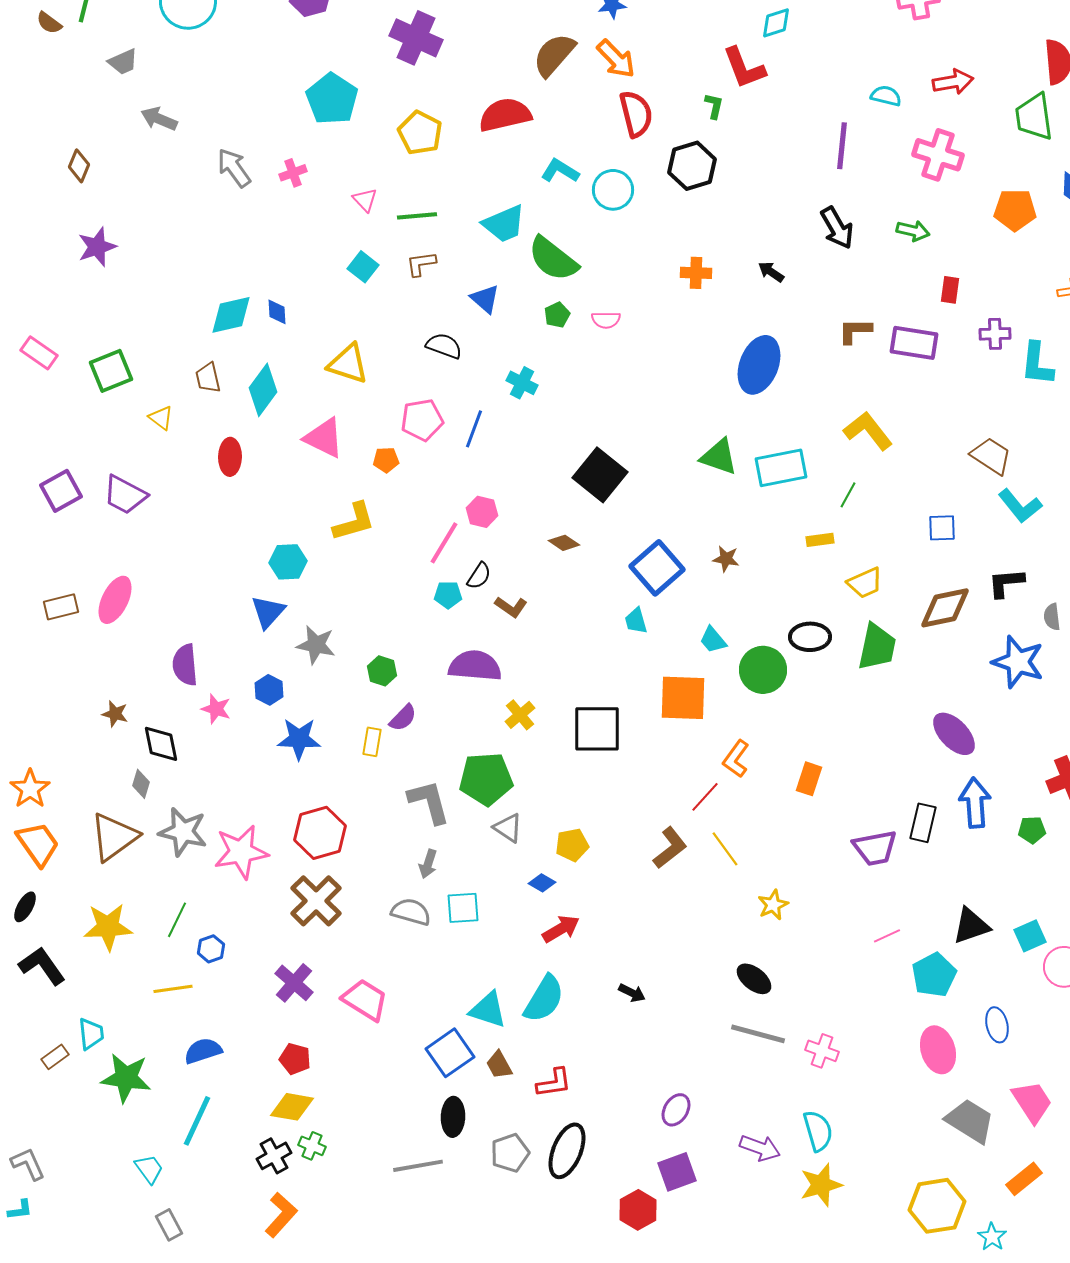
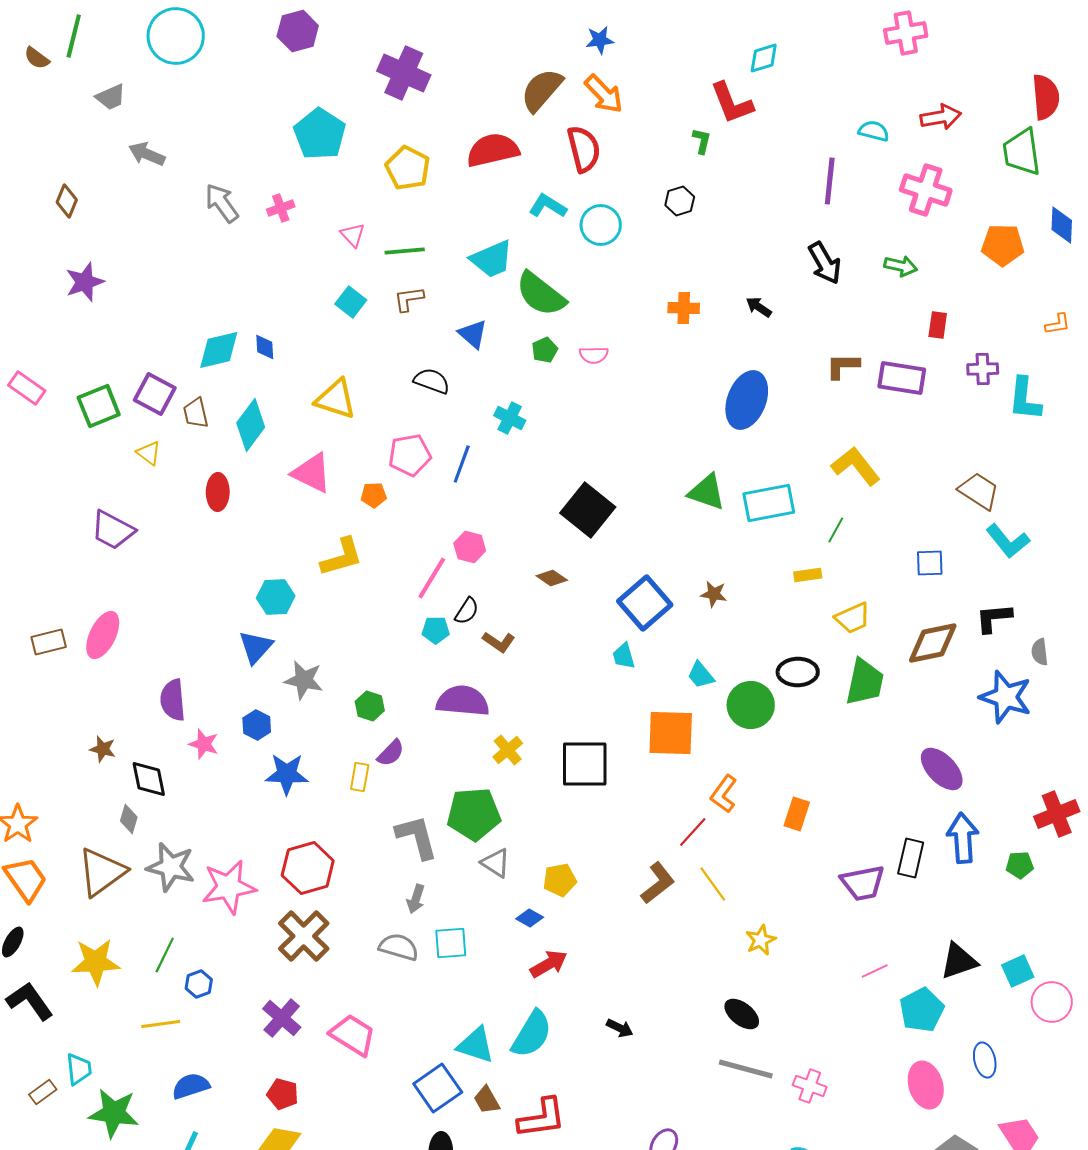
red semicircle: (636, 114) -> (584, 149), moved
black hexagon: (692, 166) -> (680, 201), size x0.6
purple square: (61, 491) -> (155, 394), moved, turned -33
red L-shape: (554, 1083) -> (542, 1118), size x1.4

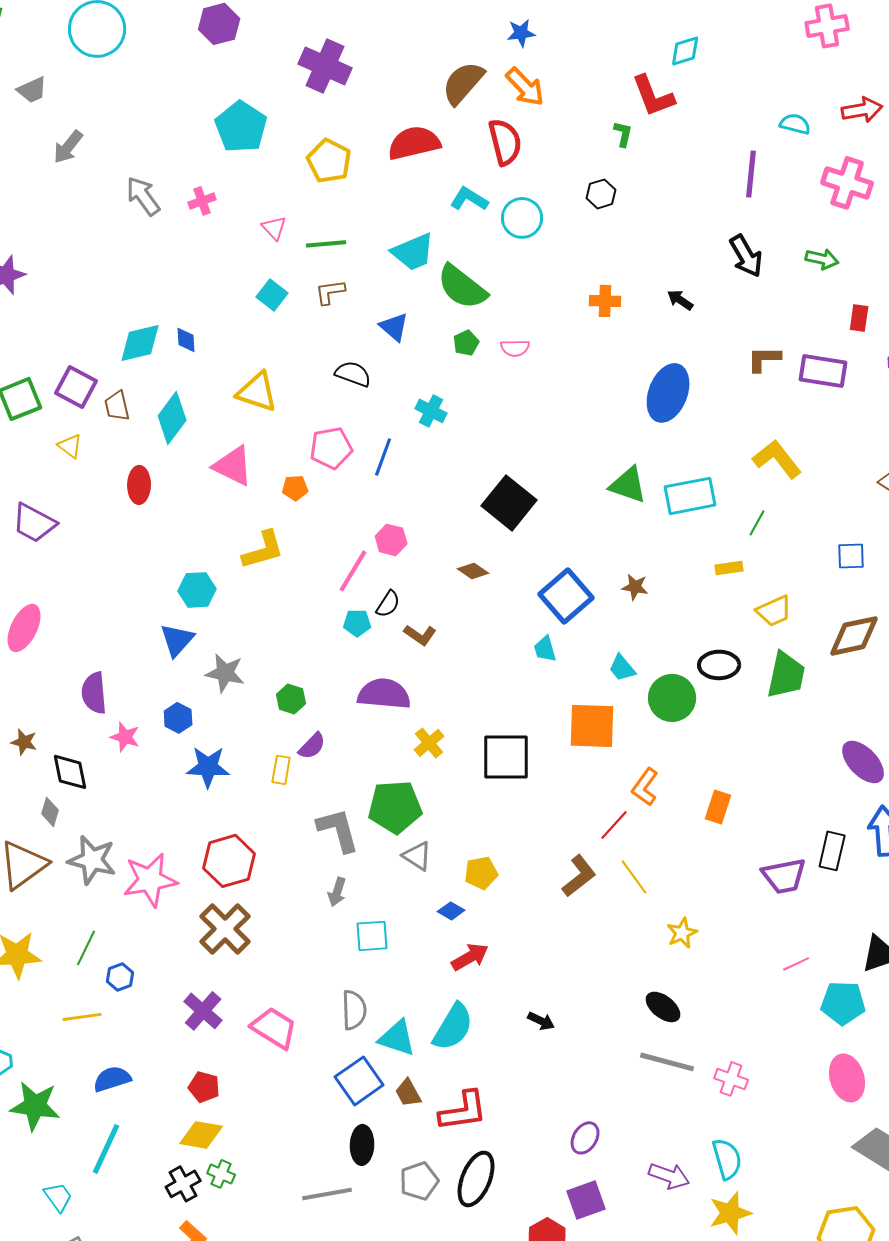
gray arrow: (147, 154) -> (68, 147), turned -75
gray semicircle: (399, 947) -> (354, 1010), moved, turned 72
cyan pentagon: (922, 1010) -> (843, 1003), turned 30

